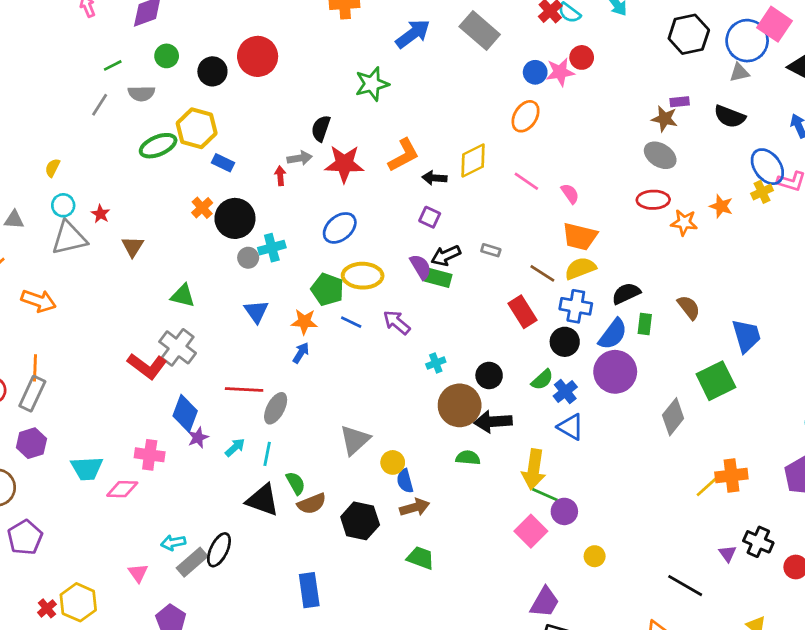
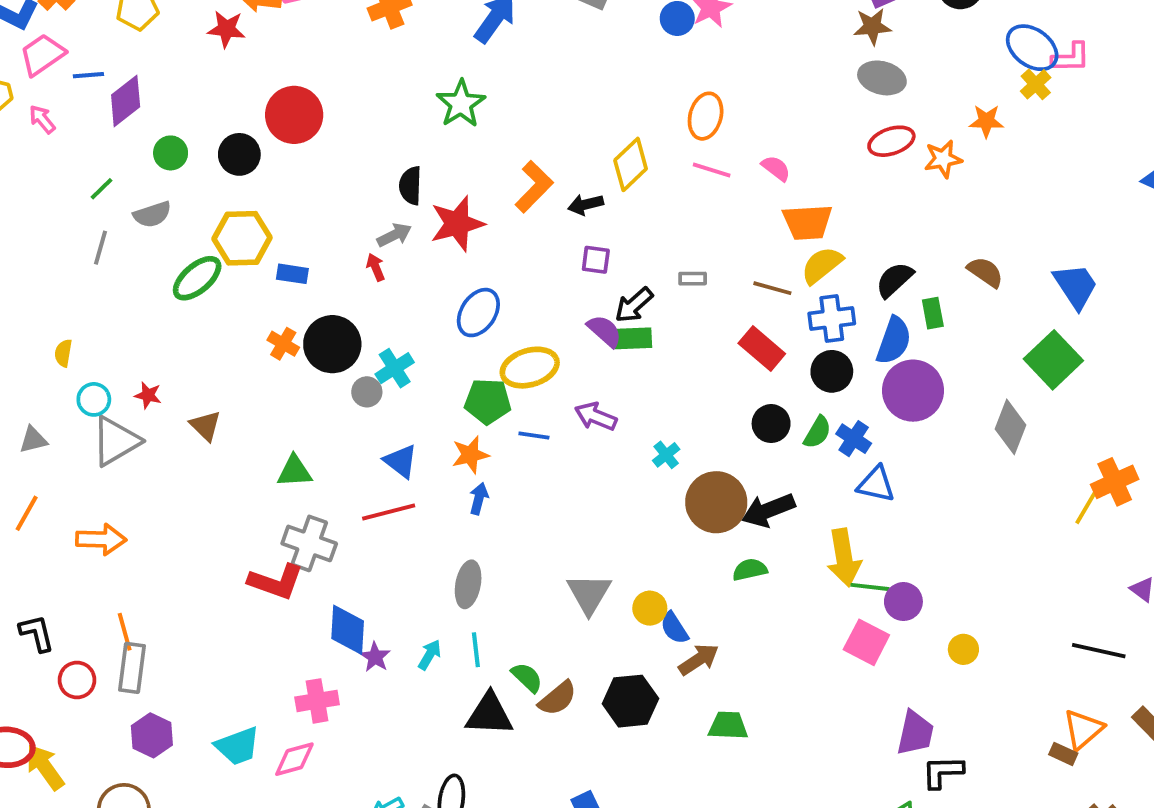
orange ellipse: (526, 116) -> (706, 116), moved
black circle: (489, 375) -> (771, 424), moved
red line: (244, 390) -> (389, 512), moved

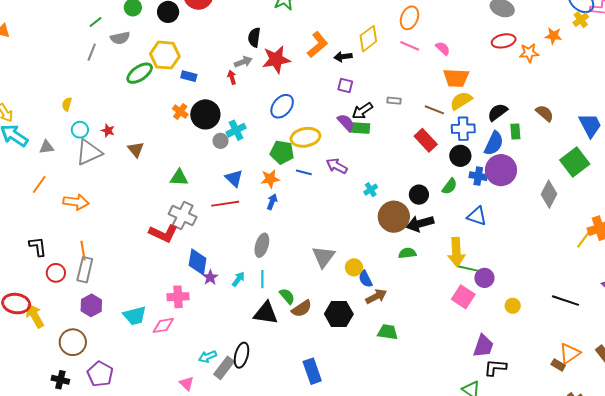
black circle: (771, 424) -> (419, 195), moved
blue cross: (854, 439) -> (478, 176), moved, turned -30
black line: (1099, 651) -> (565, 301), moved

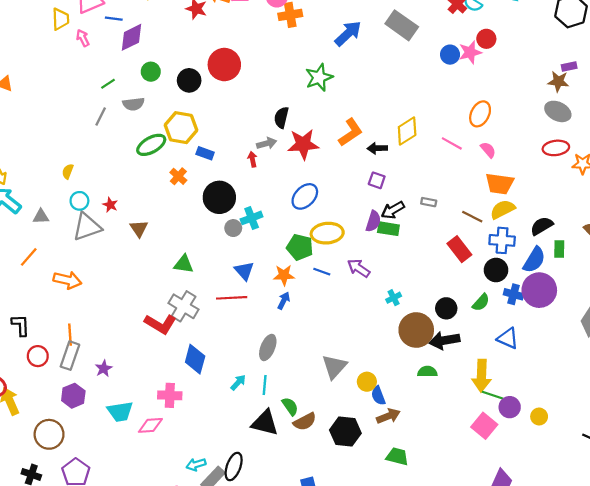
orange ellipse: (410, 18) -> (480, 114), moved
orange cross: (180, 112) -> (178, 176), moved
purple semicircle: (346, 123) -> (373, 221), turned 54
purple star: (210, 277) -> (104, 369), moved
yellow circle: (513, 306) -> (539, 417), moved

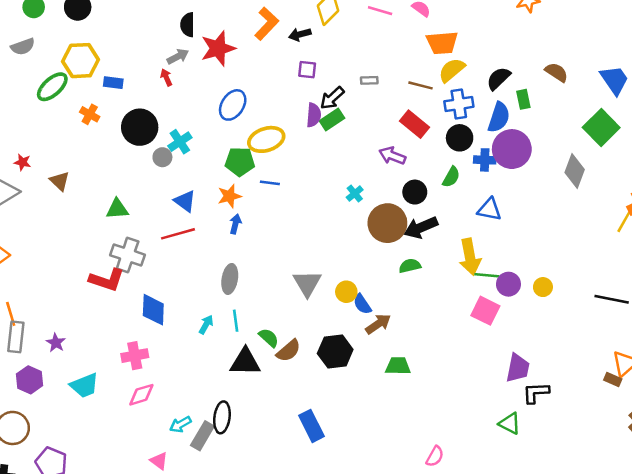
green rectangle: (388, 229) -> (332, 119), turned -30
purple arrow: (359, 268) -> (392, 156), moved
pink diamond: (150, 425) -> (141, 395), moved

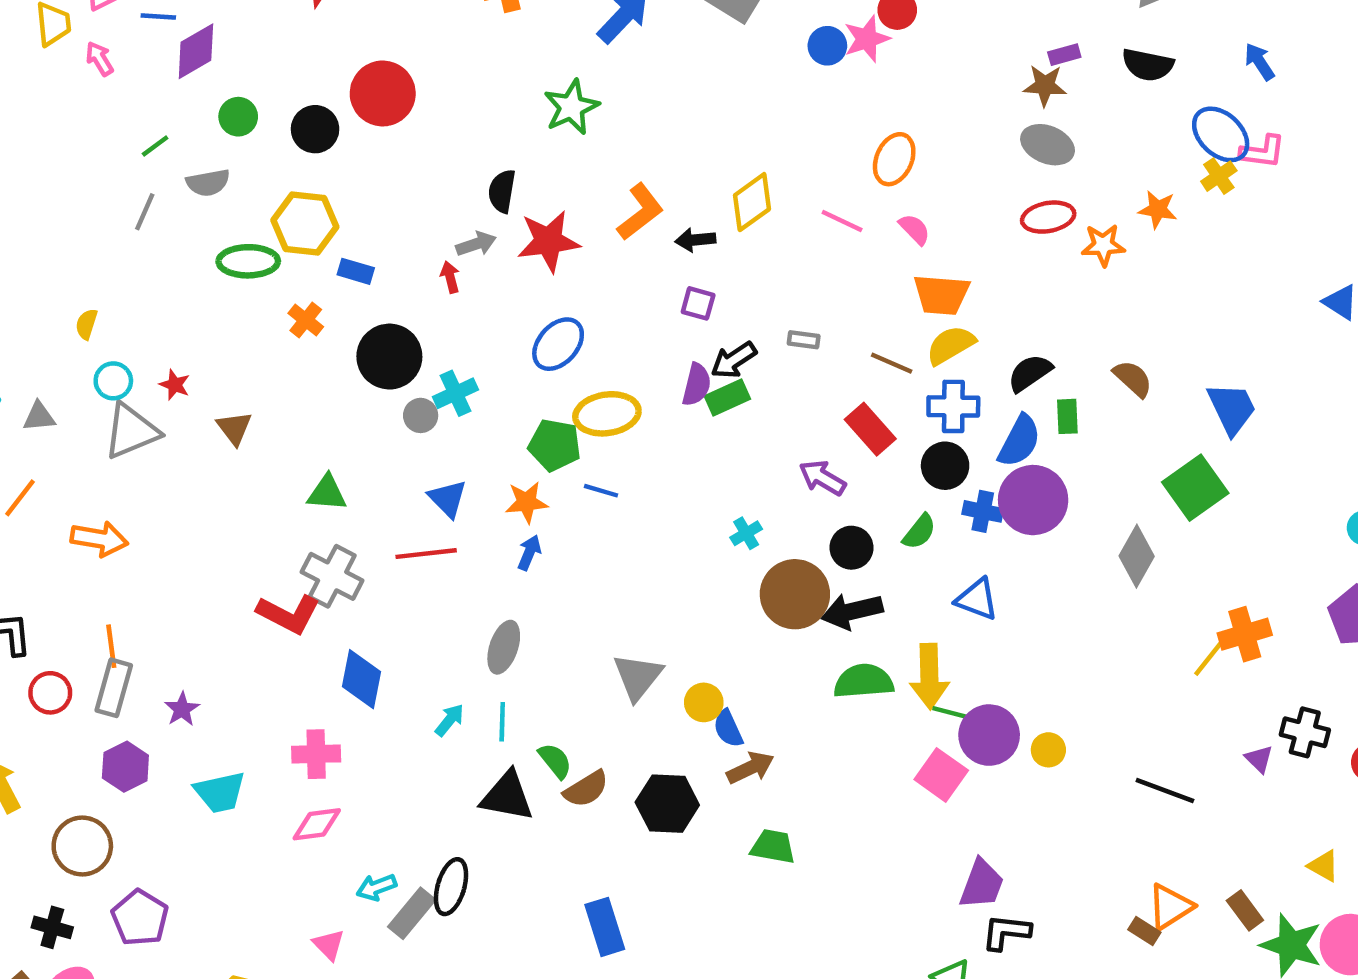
green ellipse: (52, 87) -> (248, 261), turned 32
green semicircle: (410, 266) -> (864, 681), moved, size x1.5
purple circle: (508, 284) -> (989, 735), size x1.4

